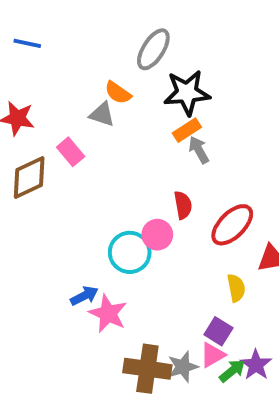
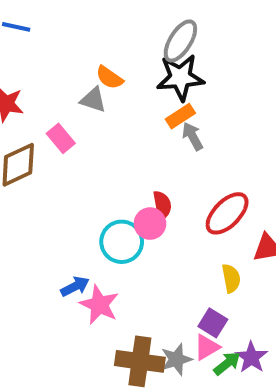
gray ellipse: (153, 49) -> (180, 41), moved
red semicircle: (183, 205) -> (162, 205), moved

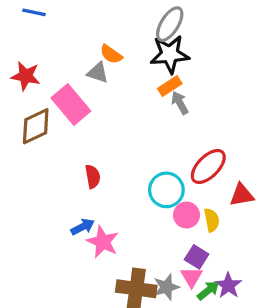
pink rectangle: (61, 138) -> (71, 104), size x1.6
red semicircle: (162, 205) -> (93, 177), moved
pink circle: (150, 224) -> (186, 215), moved
cyan circle: (122, 242) -> (166, 190), moved
pink triangle: (207, 347) -> (192, 277), turned -30

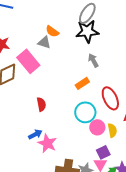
orange rectangle: (170, 86) -> (82, 83), moved
red ellipse: (208, 166) -> (110, 98), turned -70
purple square: (197, 257) -> (103, 152), turned 32

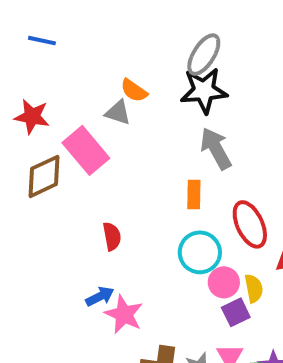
gray arrow: (93, 60) -> (216, 148), size x1.5
orange rectangle: (82, 83) -> (194, 194), turned -56
purple square: (103, 152) -> (236, 312), moved

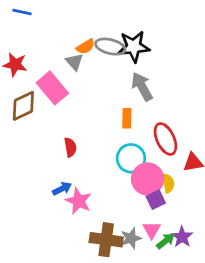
gray ellipse: (204, 55) -> (110, 47), moved, turned 72
orange semicircle: (134, 91) -> (85, 47), turned -66
gray triangle: (118, 113) -> (74, 62), turned 30
pink circle: (224, 282) -> (148, 179), size x1.5

